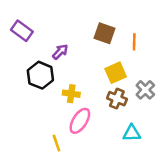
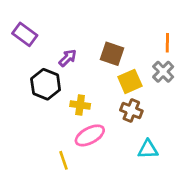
brown square: (105, 33) -> (112, 54), moved
orange line: (134, 42) -> (167, 43), moved
gray cross: (145, 90) -> (163, 72), moved
pink ellipse: (80, 121) -> (90, 135), turned 30

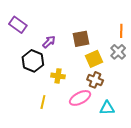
brown square: (112, 54) -> (81, 39), turned -30
pink ellipse: (90, 135) -> (80, 98), moved
yellow line: (64, 160) -> (43, 102), moved, turned 32

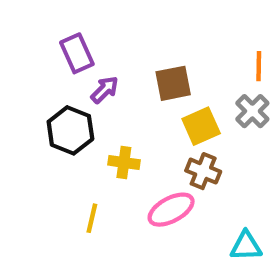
purple rectangle: (18, 25) -> (77, 53), moved, turned 30
cyan triangle: (107, 108) -> (246, 246), moved

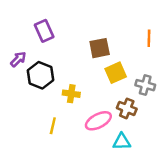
purple arrow: (105, 90) -> (18, 59), moved
gray cross: (252, 111) -> (145, 85), moved, turned -30
brown cross: (203, 171) -> (127, 108), moved
cyan triangle: (246, 246) -> (122, 142), moved

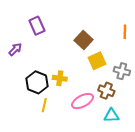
brown square: (100, 48) -> (84, 40), turned -36
black hexagon: (40, 75) -> (37, 82), moved
cyan triangle: (122, 142) -> (111, 116), moved

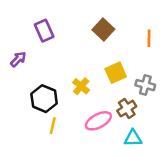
brown square: (84, 40) -> (103, 29), moved
yellow cross: (60, 78) -> (81, 86), moved, turned 32
brown cross: (106, 91) -> (127, 109), turned 35

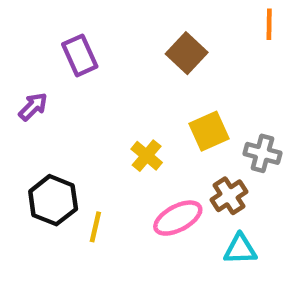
orange line: (149, 38) -> (269, 24), moved
black hexagon: (44, 99) -> (53, 200), moved

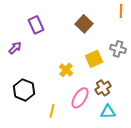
gray cross: (262, 153) -> (118, 49), moved
pink ellipse: (178, 218) -> (80, 98), turned -30
yellow line: (95, 227) -> (52, 111), moved

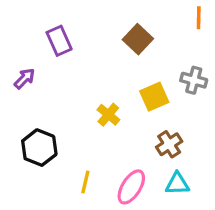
pink ellipse: (80, 98) -> (131, 187), moved

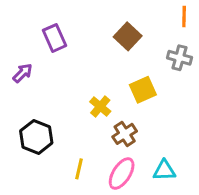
gray cross: (194, 80) -> (179, 58), moved
brown cross: (169, 144) -> (125, 134), moved

